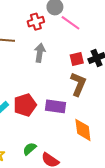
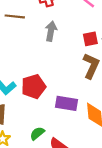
purple rectangle: (55, 106) -> (67, 103), moved

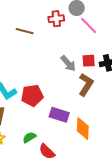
gray arrow: (51, 31) -> (68, 63), moved, turned 120

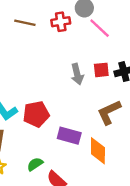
brown line: (25, 31) -> (25, 23), moved
gray arrow: (68, 63) -> (77, 74), turned 30
brown L-shape: (86, 85) -> (109, 112), moved, turned -145

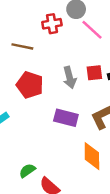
brown line: (25, 23) -> (22, 46), moved
red pentagon: (36, 114) -> (30, 85), moved, turned 30
purple rectangle: (69, 136) -> (66, 118), moved

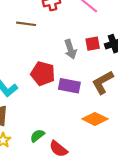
red pentagon: (30, 85) -> (43, 74), moved
orange diamond: (92, 156) -> (95, 119), turned -60

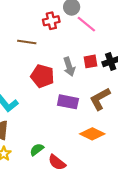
red pentagon: (43, 74) -> (42, 76), moved

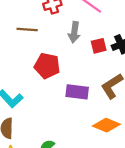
gray arrow: (69, 67) -> (74, 32), moved, turned 30

